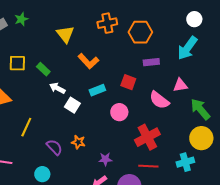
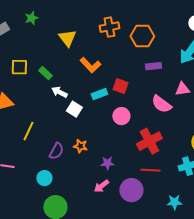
green star: (21, 19) -> (31, 18), moved
red square: (128, 82) -> (120, 86), moved
purple semicircle: (54, 147) -> (56, 151), turned 72

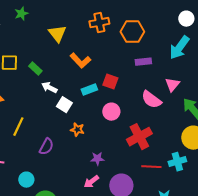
pink triangle: (182, 89) -> (172, 85), turned -42
orange star: (80, 146) -> (77, 130), moved
red line: (150, 170) -> (151, 167), moved
cyan circle: (44, 178) -> (26, 180), moved

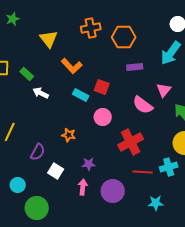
cyan rectangle: (89, 90) -> (81, 95), turned 49
white square: (64, 105) -> (56, 171), moved
pink arrow: (91, 182) -> (83, 187), turned 133

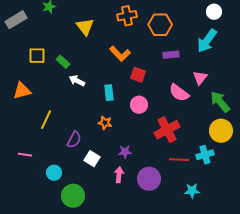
orange L-shape: (72, 66) -> (120, 54), moved
cyan rectangle: (81, 95) -> (109, 93), moved, turned 56

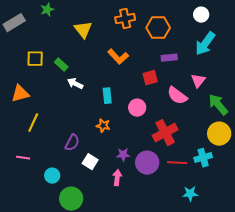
white circle: (214, 12) -> (201, 15), moved
red square: (138, 75) -> (150, 78), moved, turned -35
yellow line: (46, 120) -> (33, 123), moved
purple circle: (149, 179) -> (147, 163), moved

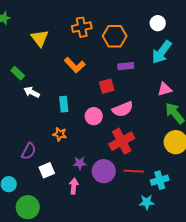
pink triangle: (198, 81) -> (165, 89), moved, turned 35
pink semicircle: (177, 96) -> (123, 109), moved, turned -60
cyan cross: (203, 158) -> (160, 180), moved
white square: (90, 162) -> (47, 170), turned 35

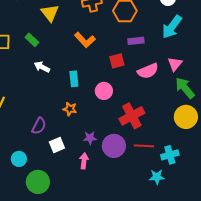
green rectangle: (18, 73) -> (32, 40), moved
pink triangle: (165, 89) -> (175, 64), turned -35
pink semicircle: (123, 109) -> (148, 71), moved

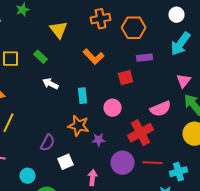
pink semicircle: (148, 71) -> (160, 109), moved
orange star: (70, 109) -> (78, 126), size x1.5
purple star: (90, 138) -> (98, 140), moved

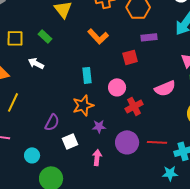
white arrow: (50, 84) -> (36, 63), moved
orange star: (78, 126) -> (83, 105), turned -30
red cross: (140, 133) -> (134, 106), moved, size x0.7
purple star: (98, 140) -> (99, 126), moved

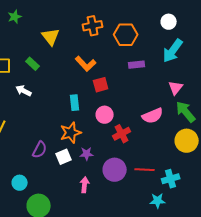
red square: (130, 57) -> (101, 85), moved
white square: (70, 141) -> (64, 157), moved

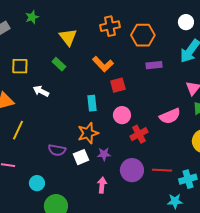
green rectangle: (33, 64) -> (59, 64), moved
purple semicircle: (40, 150) -> (57, 150), turned 72

